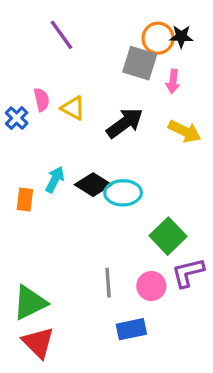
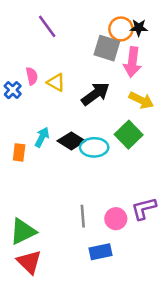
pink arrow: (173, 81) -> (132, 62), size x1.6
green square: (168, 236) -> (129, 135), moved

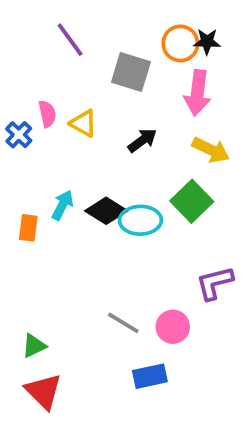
gray square: (107, 48) -> (131, 72), moved
black arrow: (95, 94) -> (142, 140), size x0.7
purple L-shape: (144, 208) -> (215, 283), moved
gray line: (83, 216) -> (123, 323), turned -55
green triangle: (23, 231) -> (34, 346), size x0.6

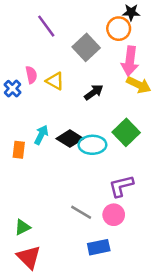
black star: (207, 42) -> (131, 12), moved
gray square: (131, 72) -> (86, 47), turned 30
yellow arrow: (211, 150) -> (139, 85), moved
purple L-shape: (215, 283) -> (121, 186), moved

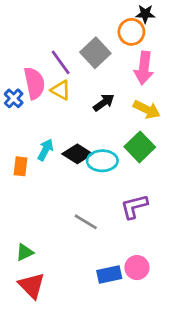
purple line: (46, 26) -> (61, 62), moved
pink semicircle: (31, 75) -> (34, 83), size x1.6
yellow arrow: (139, 85) -> (147, 110), moved
gray line: (81, 212) -> (86, 222), moved
pink circle: (114, 215) -> (137, 268), moved

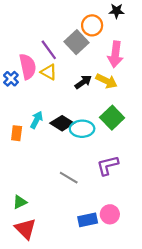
orange circle: (131, 32) -> (92, 25), moved
yellow arrow: (147, 110) -> (107, 81), moved

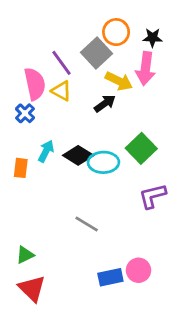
black star: (117, 11) -> (153, 38), moved
blue cross: (11, 79) -> (25, 113), moved
yellow arrow: (107, 81) -> (119, 81), moved
purple L-shape: (108, 165) -> (153, 196), moved

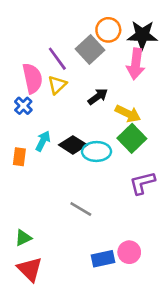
black star: (153, 38) -> (142, 35), size x1.6
yellow arrow: (119, 81) -> (128, 114), moved
yellow triangle: (61, 91) -> (57, 85), turned 48

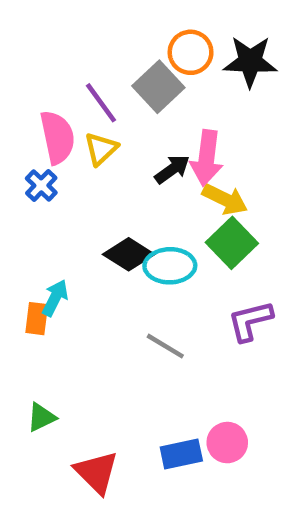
pink arrow: (136, 64) -> (207, 158), moved
cyan arrow: (43, 141) -> (55, 298), moved
orange rectangle: (19, 157) -> (37, 319), moved
gray line: (81, 209) -> (165, 346), moved
red triangle: (30, 269) -> (96, 472), moved

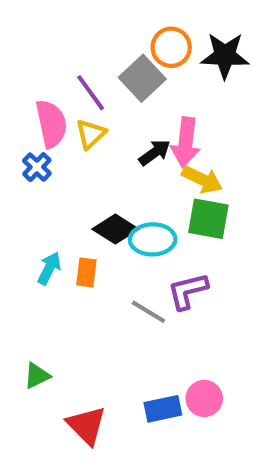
green square: (232, 243) -> (208, 219), turned -36
orange rectangle: (37, 319) -> (86, 272), moved
purple L-shape: (250, 321) -> (188, 291), moved

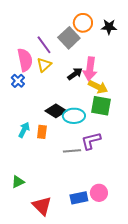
black star: (225, 56) -> (109, 27), size x0.7
gray line: (148, 312) -> (72, 151), turned -36

